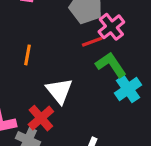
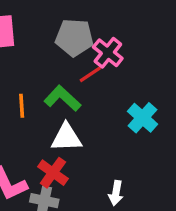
green L-shape: (111, 65) -> (62, 98), moved
white triangle: (59, 91) -> (66, 138), turned -40

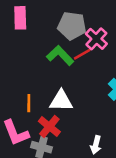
green L-shape: (62, 98) -> (60, 55), moved
orange line: (22, 106) -> (29, 103), moved

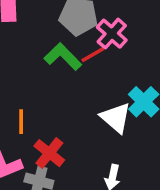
white triangle: (61, 101) -> (116, 118), moved, turned 40

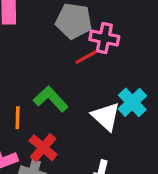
pink cross: (112, 34) -> (104, 38), turned -32
green L-shape: (63, 57) -> (51, 99), moved

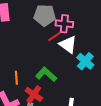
green L-shape: (51, 99) -> (46, 74), moved
white triangle: (106, 116) -> (68, 45), moved

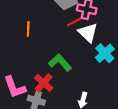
orange line: (16, 78) -> (28, 29), moved

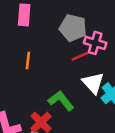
white triangle: (88, 33) -> (93, 83), moved

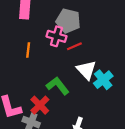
pink cross: (95, 43) -> (56, 36), moved

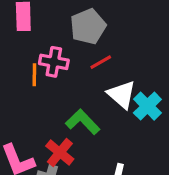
gray pentagon: (68, 21) -> (88, 26), turned -30
pink cross: (56, 36) -> (54, 62), moved

